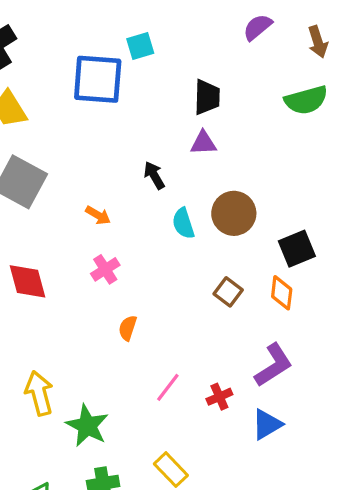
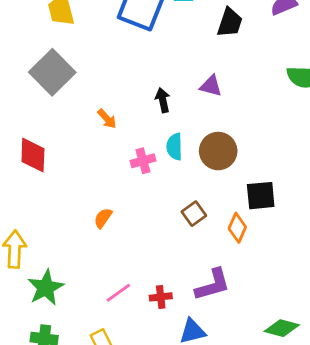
black trapezoid: (207, 97) -> (230, 22), moved
pink cross: (105, 269) -> (143, 161), moved
pink line: (168, 387) -> (118, 293), moved

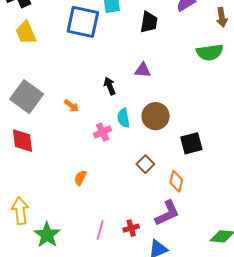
gray square: (52, 72) -> (27, 97), moved
orange diamond: (237, 228) -> (176, 181), moved
pink line: (118, 293) -> (100, 230), turned -30

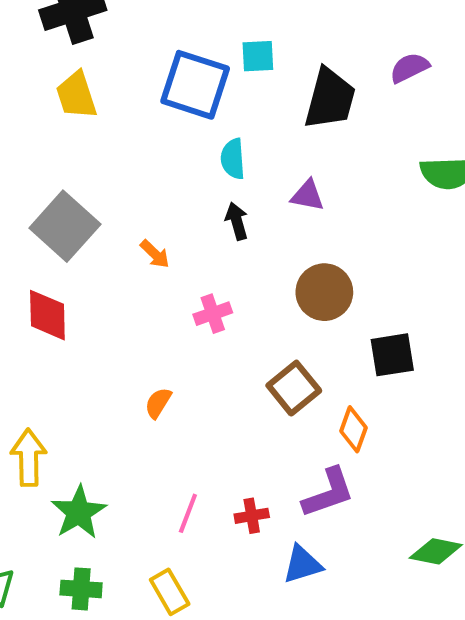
black trapezoid: (149, 22) -> (330, 99), size x1.4
cyan semicircle: (124, 118) -> (233, 159), moved
brown square: (145, 164) -> (294, 388), size x1.4

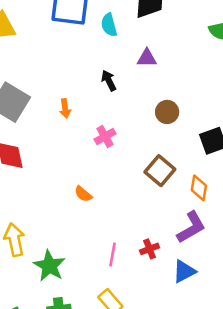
cyan semicircle: (233, 159) -> (109, 25), moved
orange arrow: (155, 254) -> (65, 108), turned 48
brown circle: (324, 292) -> (167, 112), size x0.7
orange semicircle: (158, 403) -> (83, 194), turned -72

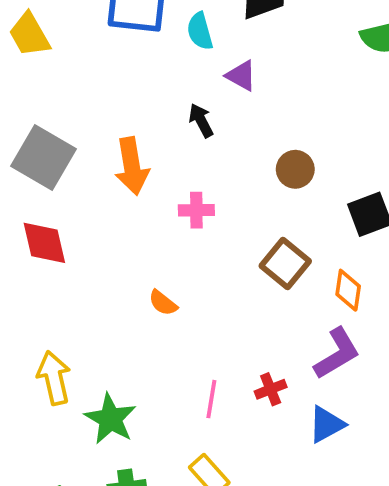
purple triangle: (147, 58) -> (241, 76), moved, turned 30
orange arrow: (65, 108) -> (132, 166), size x1.8
pink cross: (105, 137) -> (196, 210), turned 30

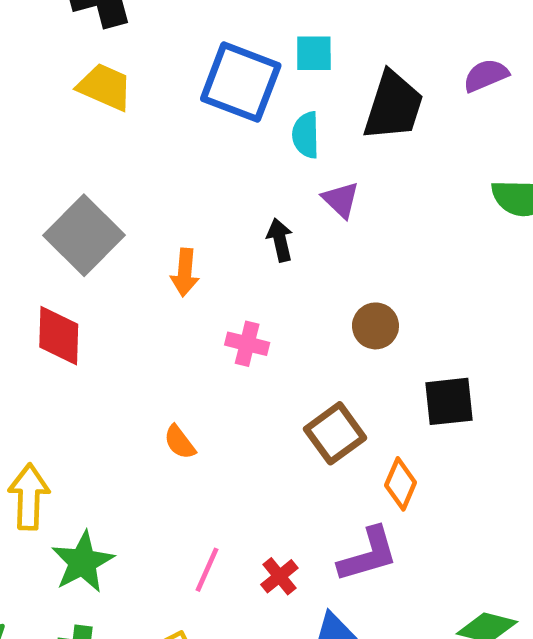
yellow trapezoid: (29, 35) -> (105, 87), turned 129
orange arrow: (132, 166) -> (185, 272), size x0.7
red cross: (271, 389) -> (279, 576), turned -32

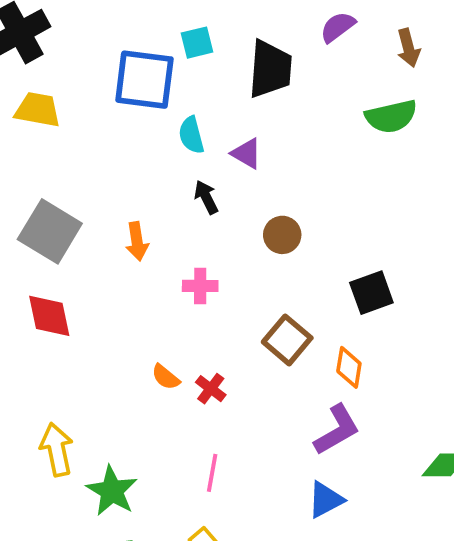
cyan semicircle: (306, 135) -> (191, 135), moved
brown circle: (375, 326) -> (282, 235), moved
red cross: (279, 576) -> (211, 389), moved

